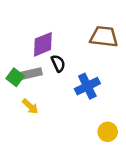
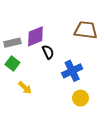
gray rectangle: (32, 73) -> (12, 43), moved
yellow circle: (108, 132) -> (80, 98), moved

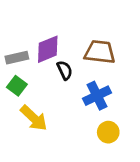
brown trapezoid: (86, 30) -> (100, 52), moved
yellow arrow: (25, 88) -> (34, 118), size x1.5

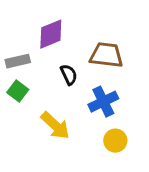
purple diamond: (48, 49) -> (51, 34), moved
yellow arrow: (34, 118) -> (55, 126), moved

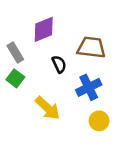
gray rectangle: (18, 61) -> (15, 53), turned 72

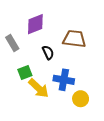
green square: (15, 78) -> (25, 72), moved, turned 32
blue cross: (89, 87) -> (64, 80), moved, turned 36

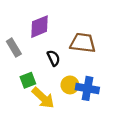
blue cross: (64, 80) -> (87, 88), moved
yellow circle: (81, 99) -> (70, 85), moved

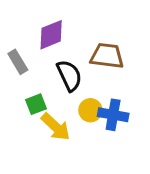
black semicircle: (54, 58) -> (69, 75), size x1.5

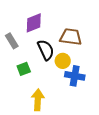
yellow circle: (90, 110) -> (63, 61), moved
yellow arrow: (56, 127) -> (38, 100), moved, turned -130

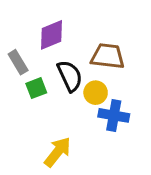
green square: (24, 69) -> (36, 88), moved
yellow arrow: (38, 100) -> (58, 152), turned 35

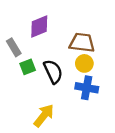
black semicircle: (70, 76) -> (53, 72), moved
yellow circle: (96, 93) -> (84, 63), moved

